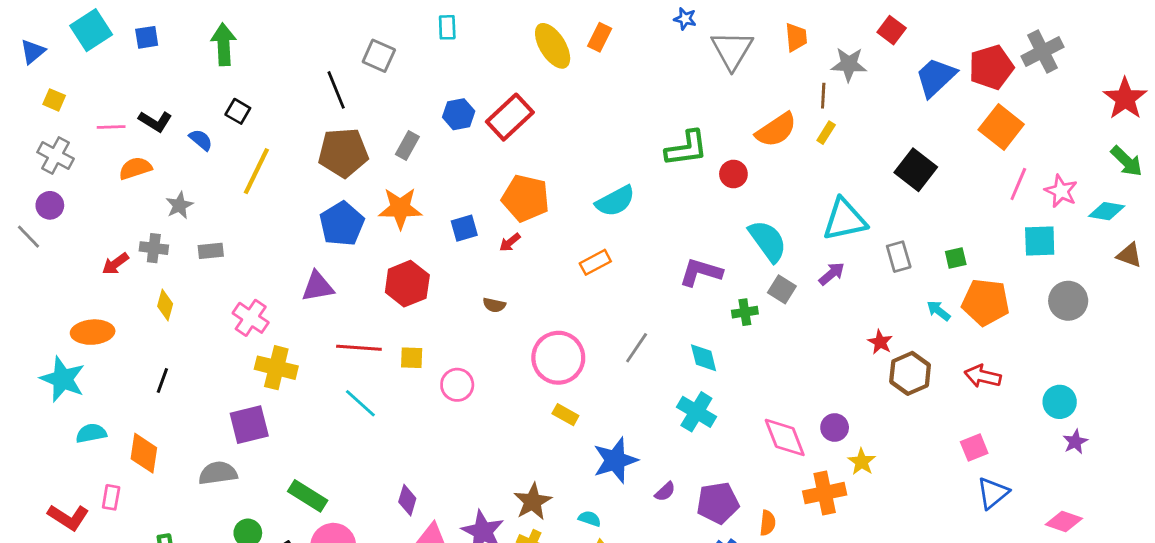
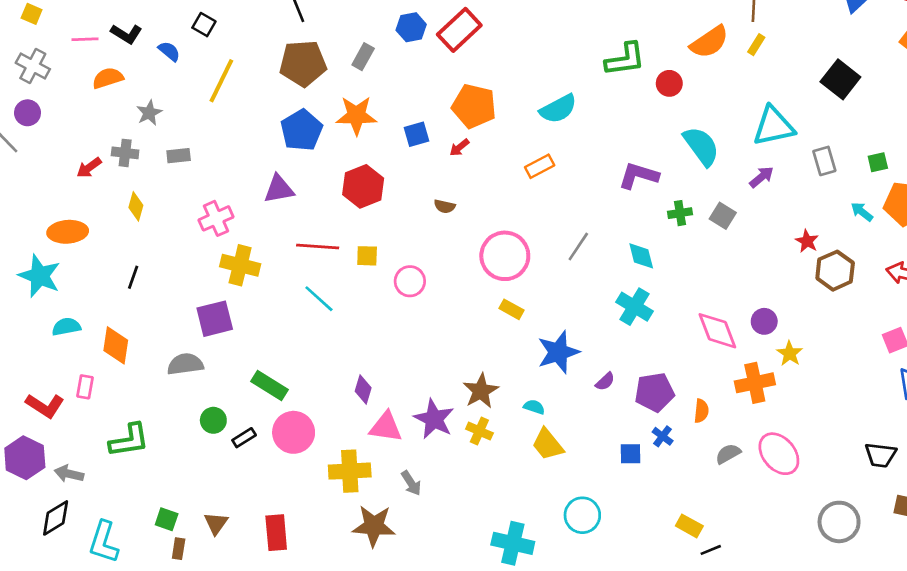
gray square: (782, 289) -> (723, 216), moved
pink cross: (251, 318) -> (216, 218), turned 32

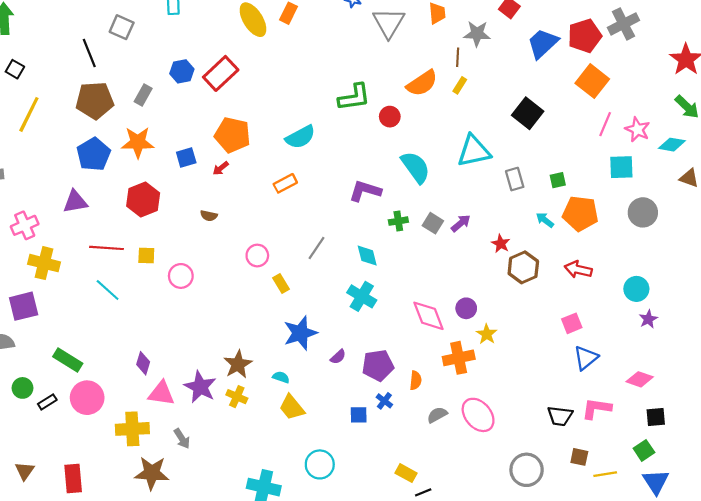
purple arrow: (762, 177) -> (461, 223), moved
pink circle: (505, 256) -> (257, 256), size x0.6
yellow rectangle: (511, 309) -> (281, 284), moved, turned 30

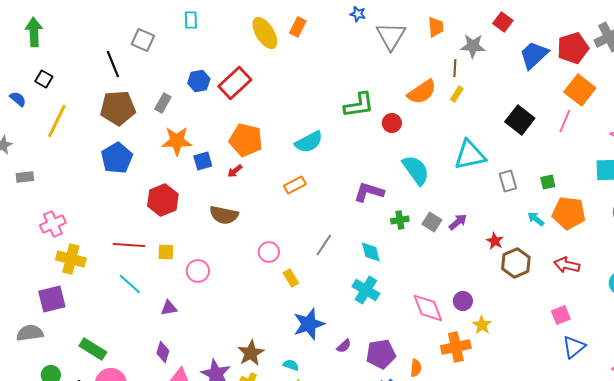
pink line: (605, 124) -> (565, 121), moved
orange star: (138, 142) -> (177, 141), moved
purple triangle: (75, 202) -> (169, 308), moved, size x0.7
brown semicircle: (209, 216) -> (224, 215), size x1.8

